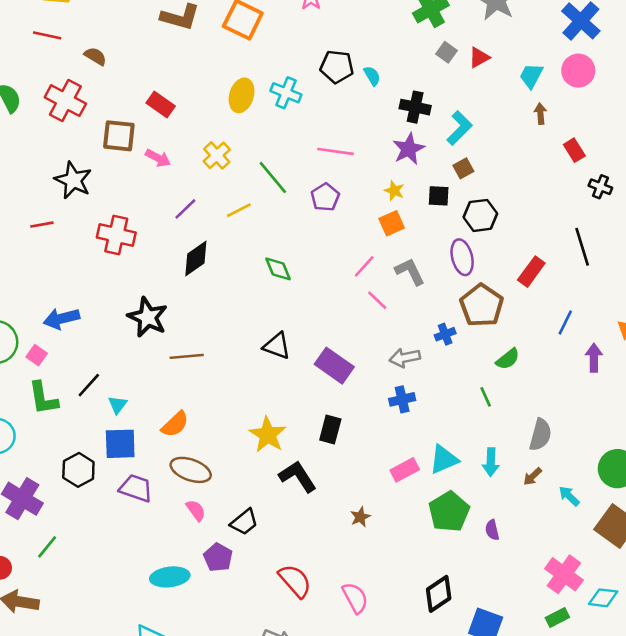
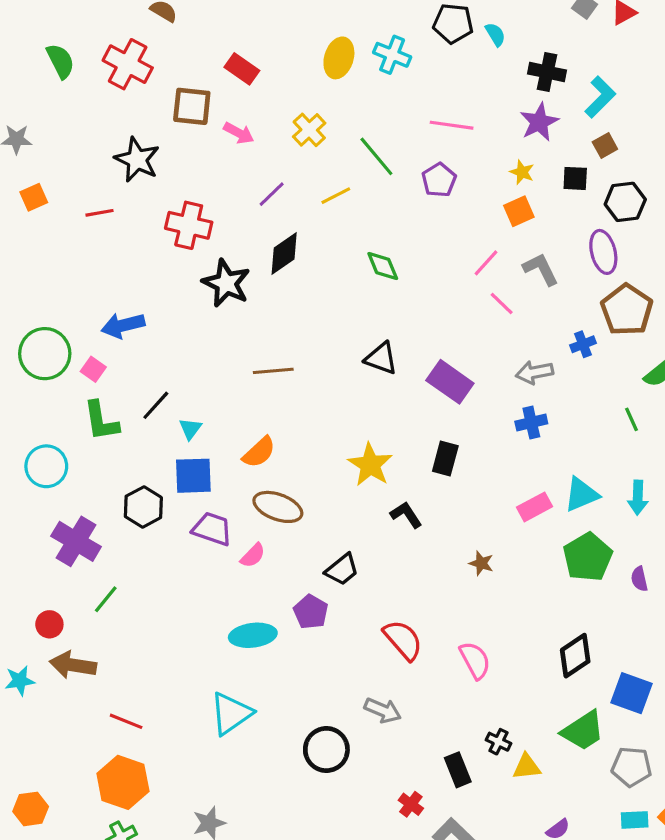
black star: (148, 317) -> (226, 283), moved
black L-shape: (298, 476) -> (406, 515), size x0.7
pink semicircle: (196, 510) -> (253, 555), moved, turned 80
brown star: (360, 517) -> (481, 563), turned -30

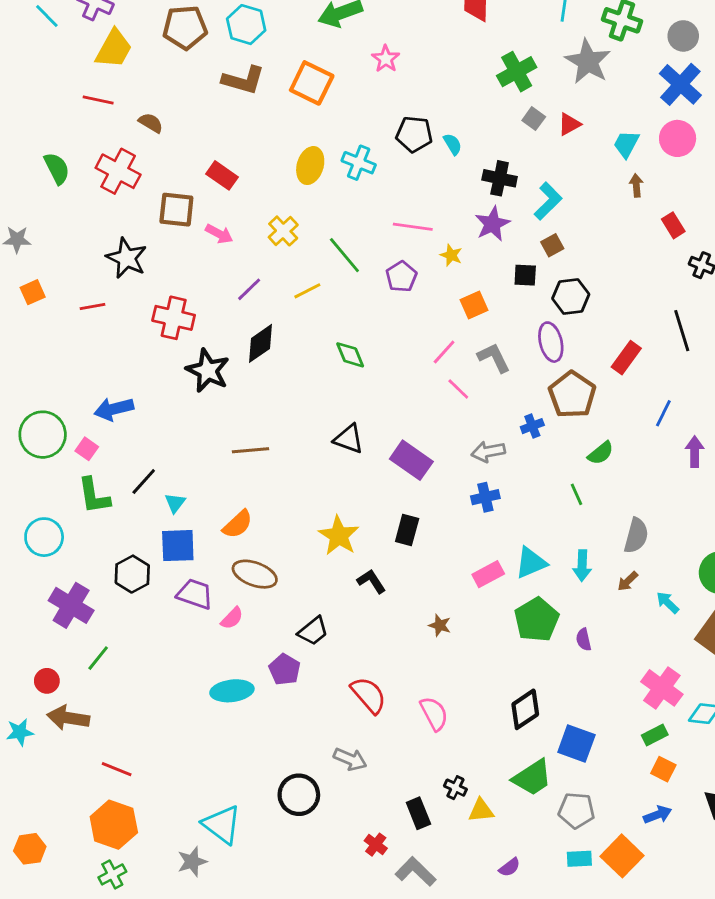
yellow star: (522, 172) -> (451, 255), moved
cyan triangle: (231, 714) -> (222, 825), moved, turned -48

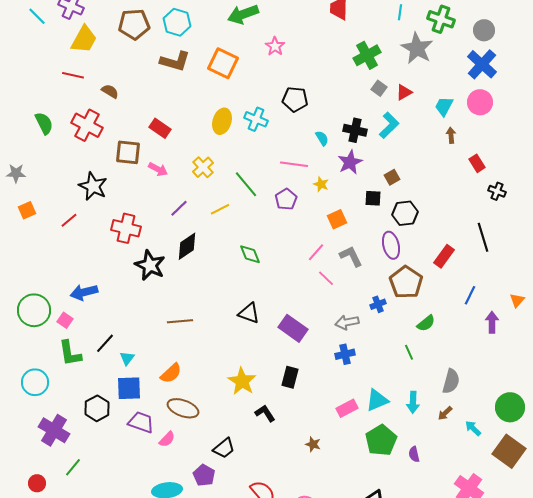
cyan semicircle: (453, 144) -> (322, 138), moved
cyan L-shape: (548, 201) -> (389, 125), moved
red line: (92, 306) -> (69, 220), turned -30

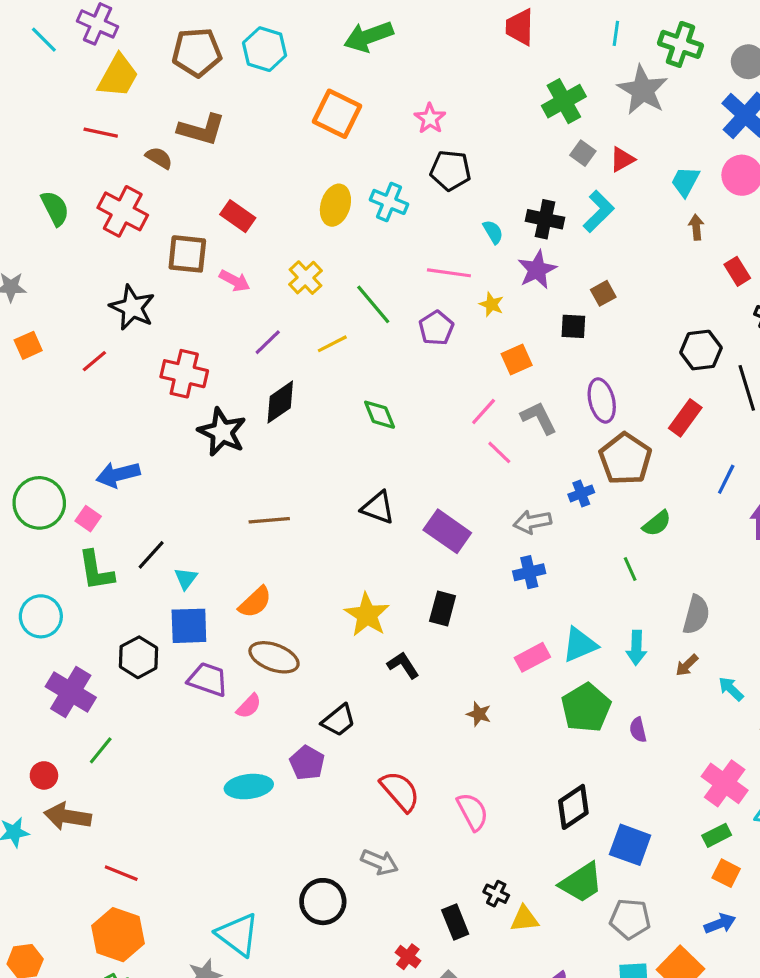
pink star: (275, 46) -> (430, 118), moved
brown L-shape: (175, 61) -> (202, 129), moved
black hexagon: (405, 213) -> (701, 350), moved

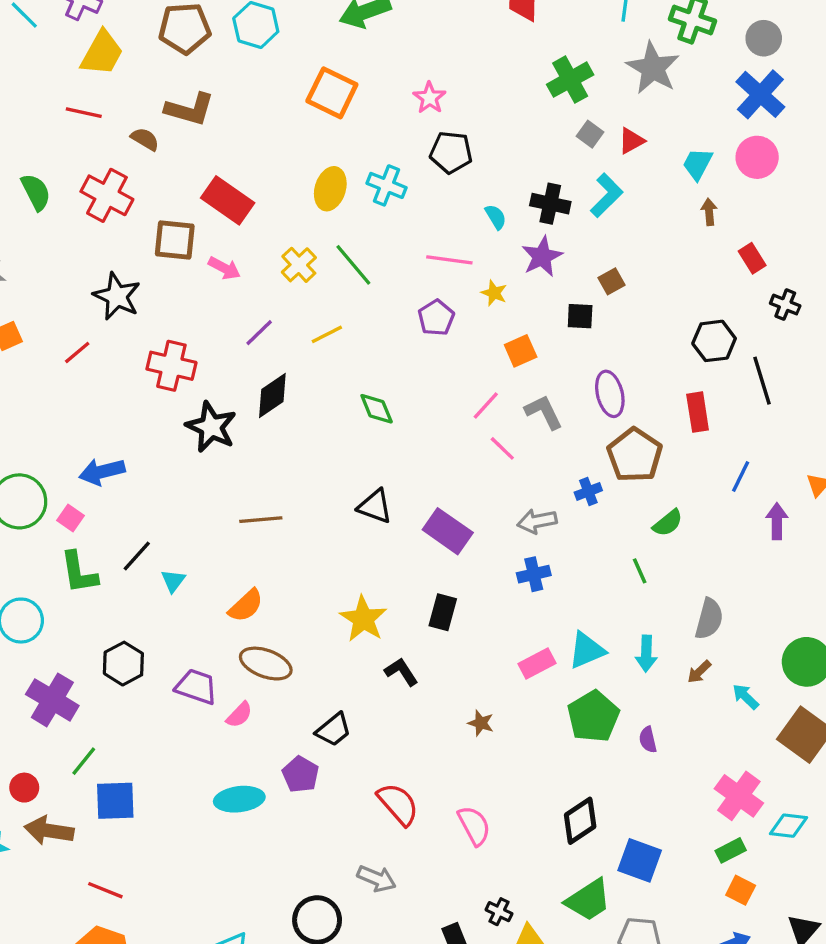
red rectangle: (238, 216) -> (228, 200), size x1.4
green line: (373, 304) -> (353, 265), moved
red rectangle: (685, 418) -> (698, 412), turned -45
blue square: (189, 626) -> (115, 801), moved

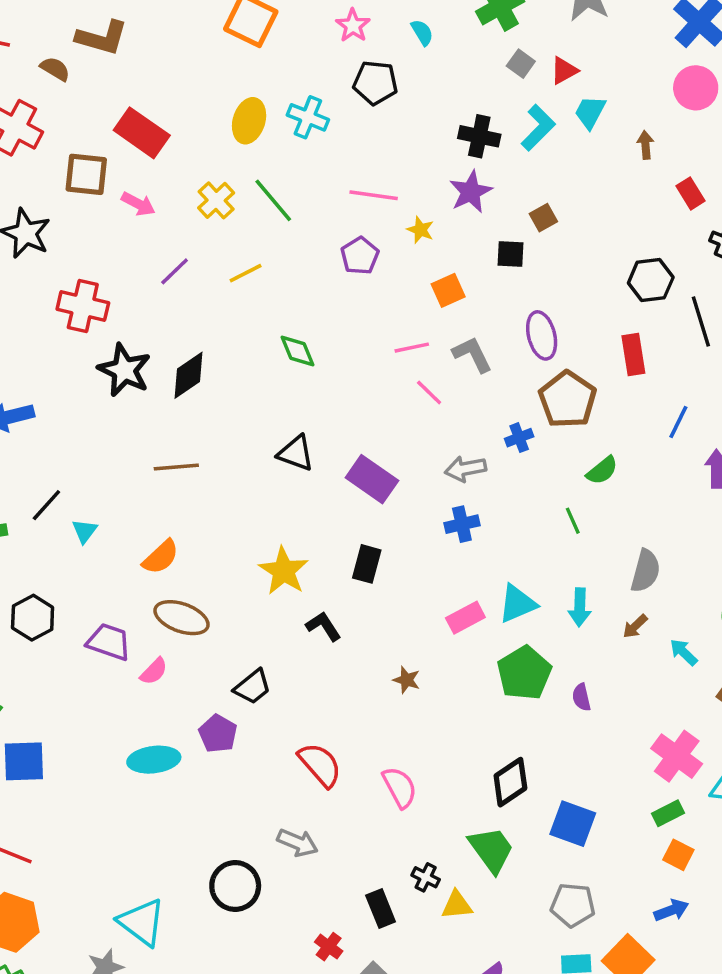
cyan trapezoid: (698, 164) -> (590, 112), moved
cyan semicircle: (496, 217) -> (422, 32), moved
black diamond: (272, 396) -> (188, 375), moved
pink line: (486, 405) -> (412, 348), turned 36
green trapezoid: (588, 900) -> (491, 850), moved, turned -93

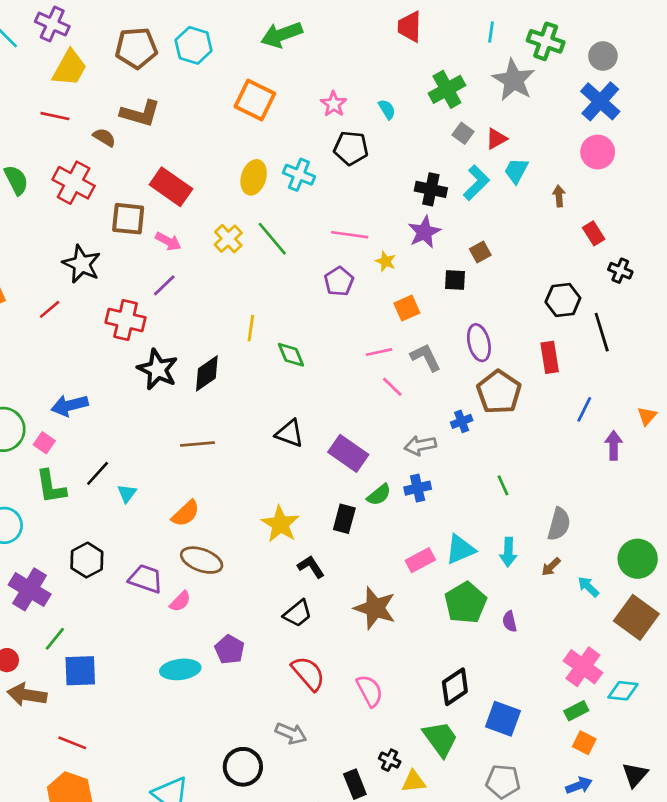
purple line: (175, 271) -> (164, 285), moved
yellow line: (246, 273) -> (251, 328), moved, turned -55
green semicircle: (602, 470) -> (379, 495), moved
brown star: (407, 680) -> (375, 608), size x2.0
black trapezoid: (252, 687) -> (298, 613), moved

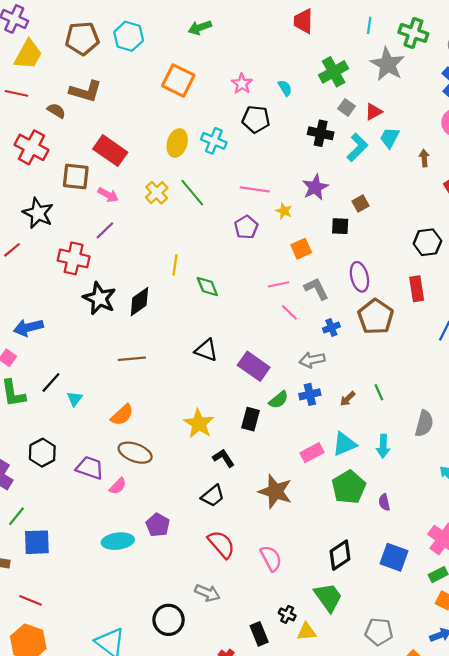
green arrow: (282, 35) -> (200, 28), size x0.7
black cross: (431, 189) -> (321, 133), moved
blue cross: (462, 421) -> (331, 327), moved
brown arrow: (551, 567) -> (348, 399), moved
blue square: (503, 719) -> (394, 557), moved

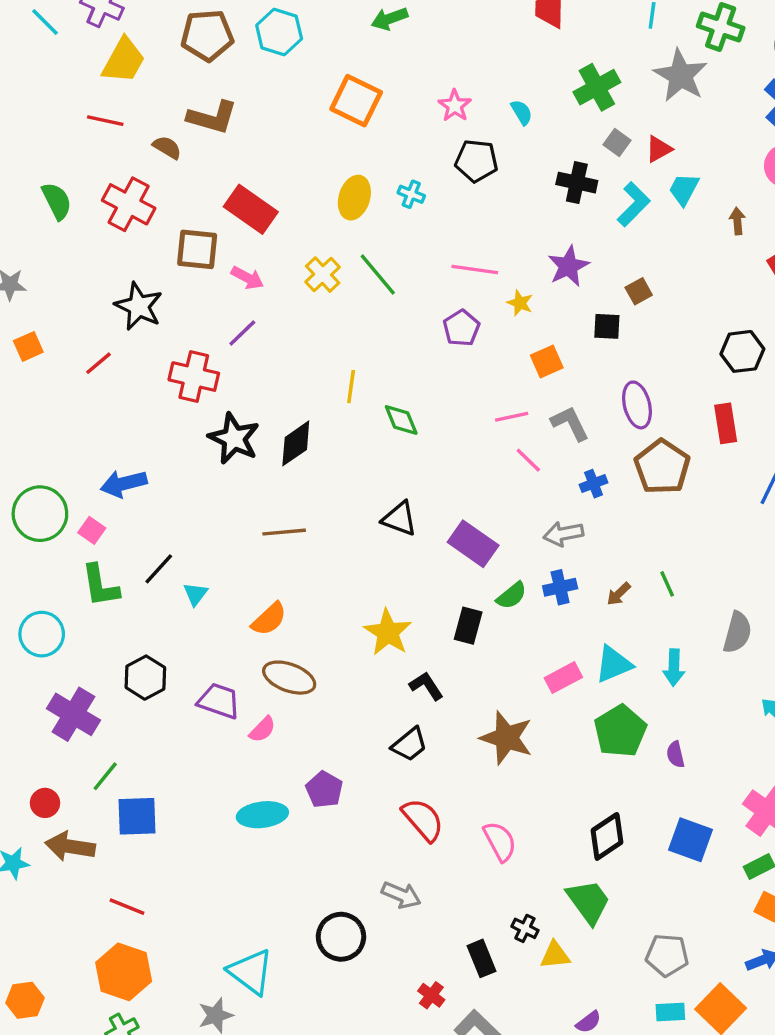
cyan cross: (214, 141) -> (411, 194), size x0.7

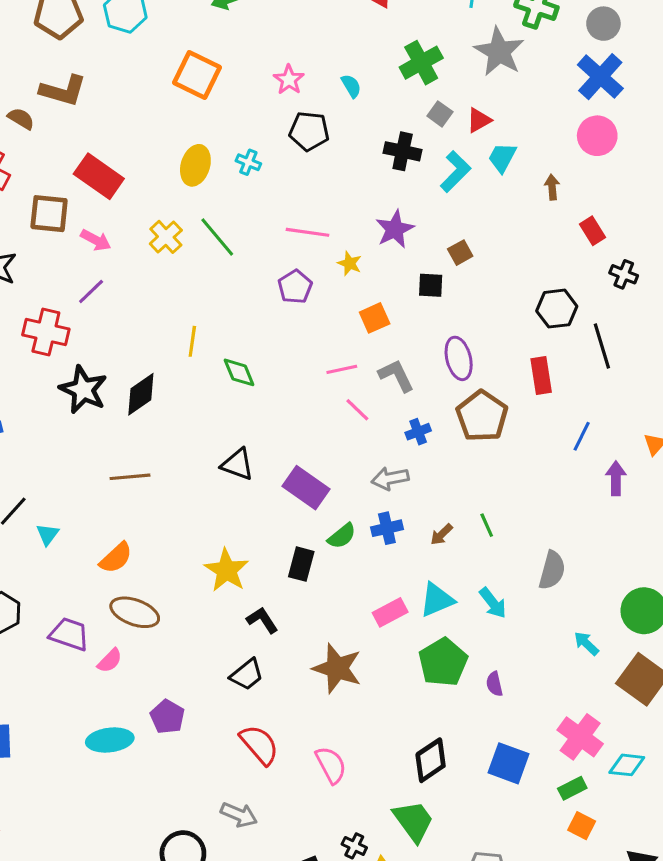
cyan arrow: (674, 668) -> (493, 603), turned -40

